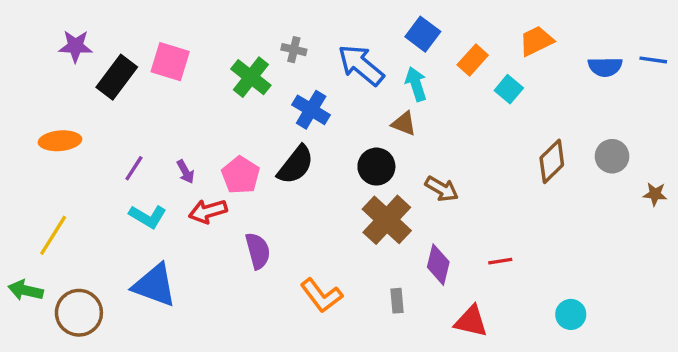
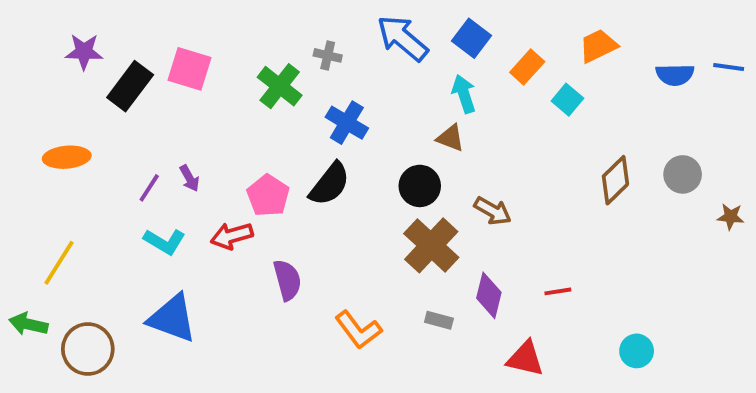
blue arrow: (361, 65) -> (402, 38), moved
purple arrow: (186, 172) -> (190, 178), moved
gray rectangle: (397, 301) -> (439, 320), moved, turned -70

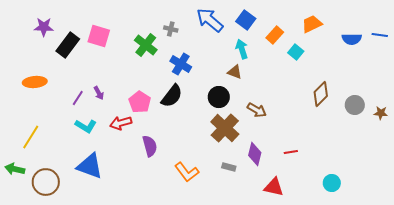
gray circle: (683, 174) -> (355, 105), moved

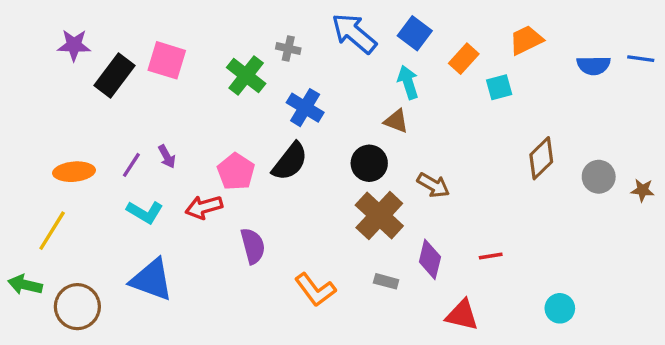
cyan square: (296, 52) -> (499, 87), turned 35
orange ellipse: (35, 82) -> (74, 172), moved

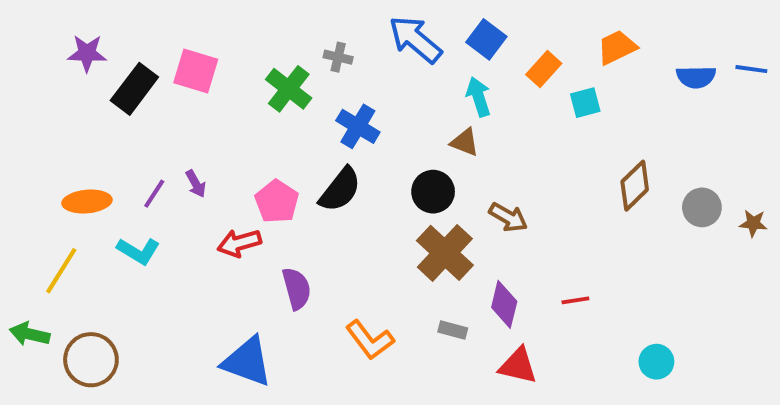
cyan L-shape: (145, 212) -> (138, 251), moved
blue triangle: (152, 280) -> (247, 362), moved
red triangle: (462, 315) -> (518, 366), moved

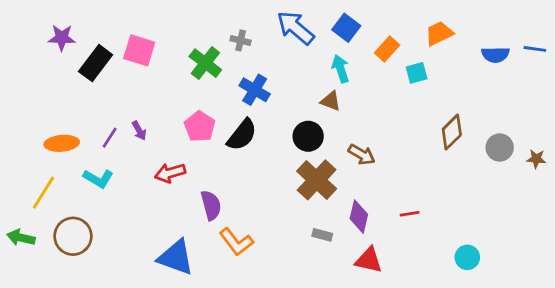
pink pentagon: (277, 202) -> (200, 126), moved
orange L-shape: (370, 340) -> (236, 242), moved
brown circle: (91, 360) -> (73, 236), moved

